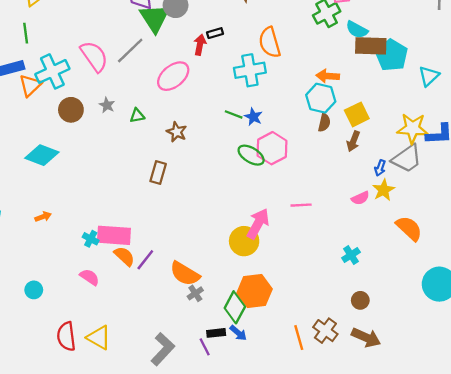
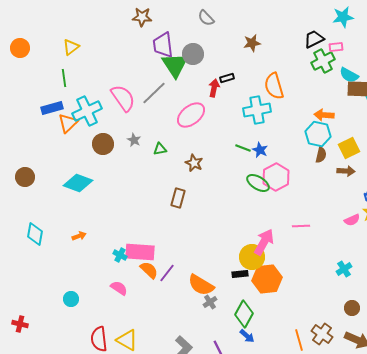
brown arrow: (353, 141) -> (346, 171), turned -108
orange hexagon: (255, 291) -> (267, 279), moved
black rectangle: (216, 333) -> (240, 274), moved

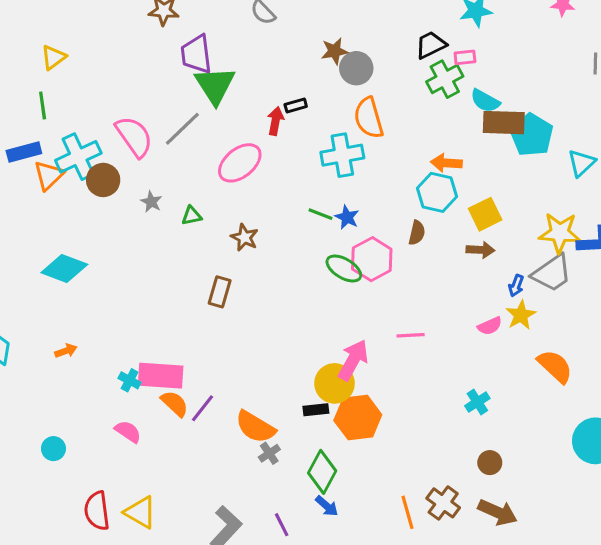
gray circle: (193, 54) -> (356, 68), moved
brown circle: (103, 144) -> (103, 180), moved
brown semicircle: (321, 155) -> (417, 233), moved

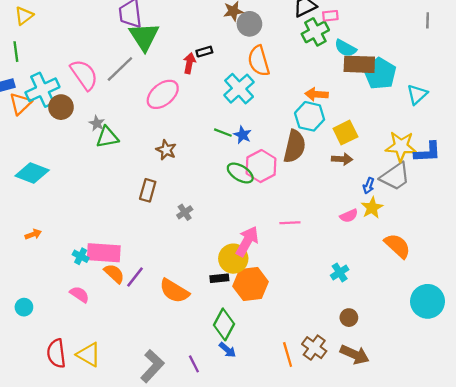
cyan cross: (342, 155) -> (239, 89), turned -32
green triangle: (192, 216) -> (107, 137), moved, size x1.5
brown semicircle: (417, 233) -> (295, 146), size x1.8
gray cross: (269, 453) -> (185, 212), moved

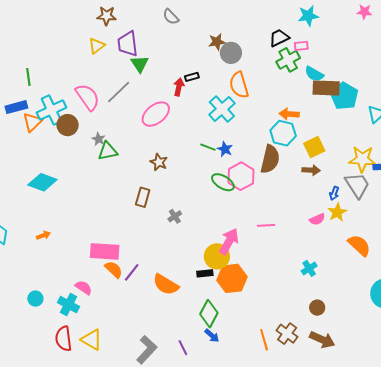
yellow triangle: (24, 16) -> (97, 46), moved
green triangle: (144, 37) -> (140, 64), size x0.7
gray trapezoid: (395, 176) -> (357, 185), turned -88
cyan cross: (81, 256) -> (69, 305), moved, size x1.5

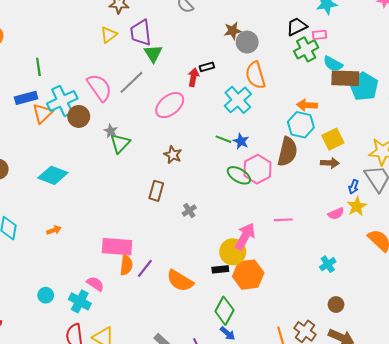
green triangle: (108, 151) -> (120, 143), turned -35
orange semicircle: (114, 269) -> (126, 265), turned 54

